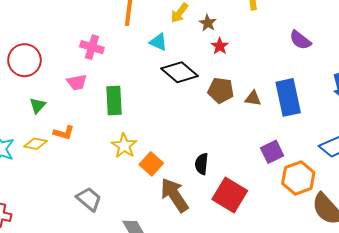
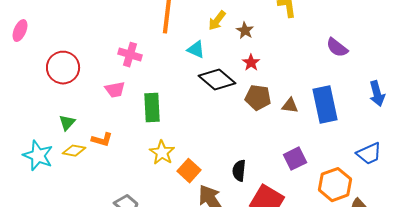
red star: (220, 46) -> (251, 63), moved
green triangle: (38, 105) -> (67, 123), moved
purple square: (272, 152) -> (295, 159), moved

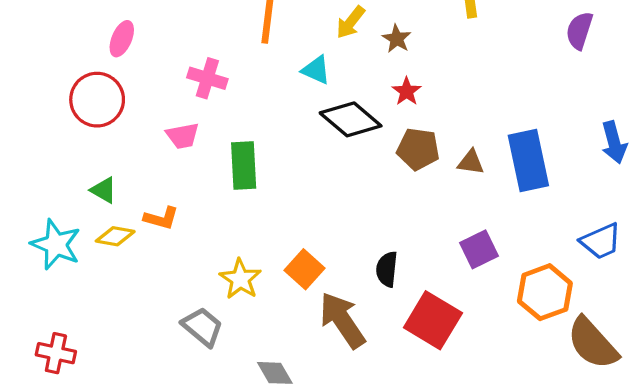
pink ellipse: (20, 31) -> (122, 39), moved
purple semicircle: (337, 48) -> (579, 30), moved, turned 70
green triangle: (67, 123) -> (104, 190), turned -42
yellow star: (162, 153) -> (240, 279), moved

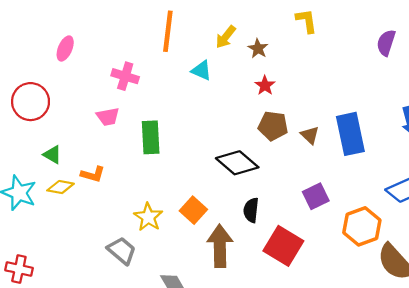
red circle: (97, 100) -> (31, 102), moved
black diamond: (351, 119) -> (237, 163), moved
brown triangle: (471, 162) -> (310, 135), turned 36
brown arrow: (342, 320) -> (220, 246), turned 33

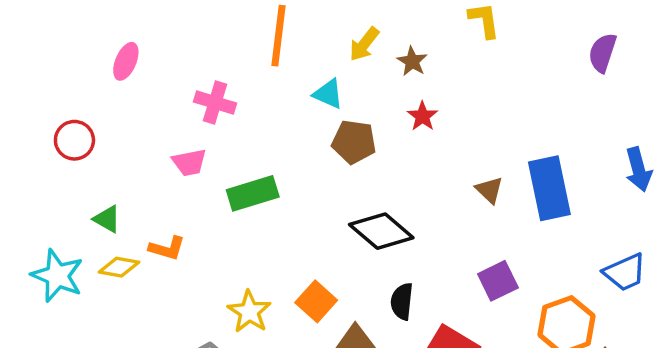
red circle: (31, 102) -> (74, 140), size x0.7
brown pentagon: (273, 126) -> (354, 142), moved
green rectangle: (151, 137) -> (253, 193), turned 76

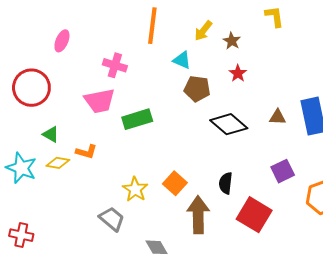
red circle: (74, 140) -> (31, 88), size x1.6
pink trapezoid: (189, 163) -> (100, 101), size x1.5
brown triangle: (489, 190) -> (278, 117), turned -42
black diamond: (381, 231) -> (229, 124), moved

